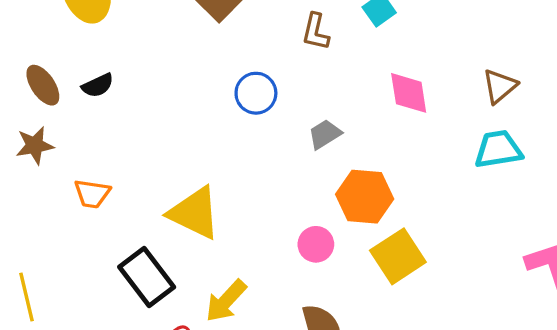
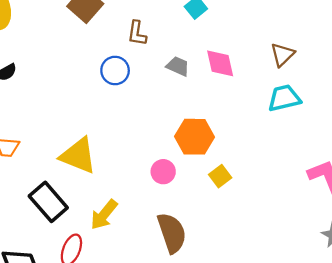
brown L-shape: (316, 32) -> (137, 33), moved
gray trapezoid: (325, 134) -> (178, 66), moved, turned 60
yellow square: (398, 256) -> (220, 176), size x0.6

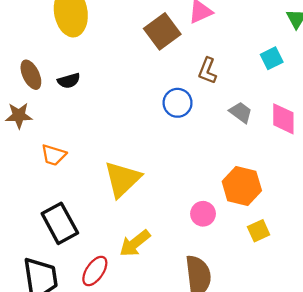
yellow triangle: (78, 156) -> (122, 179), turned 42
black rectangle: (48, 202) -> (60, 223), moved

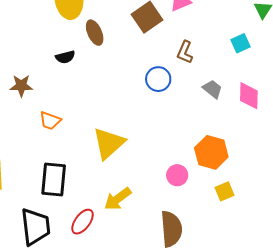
brown ellipse: (31, 75) -> (95, 33), moved
black rectangle: (60, 223) -> (54, 180), turned 32

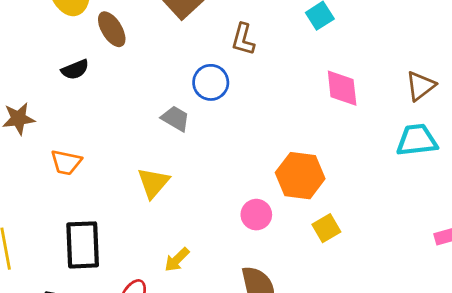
gray trapezoid: (212, 89) -> (175, 118), moved
yellow triangle: (109, 143) -> (153, 183), size x0.7
yellow arrow: (118, 199) -> (177, 260), size x0.7

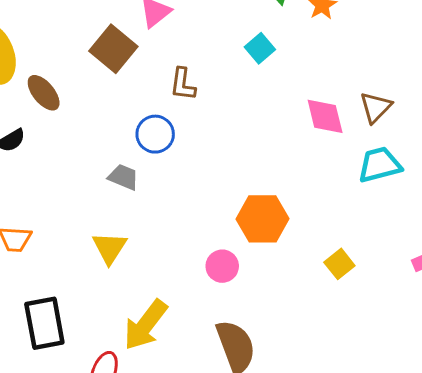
pink diamond: (342, 88) -> (325, 116), moved
yellow square: (326, 228) -> (339, 264), moved
yellow arrow: (177, 260) -> (145, 325), size x1.8

